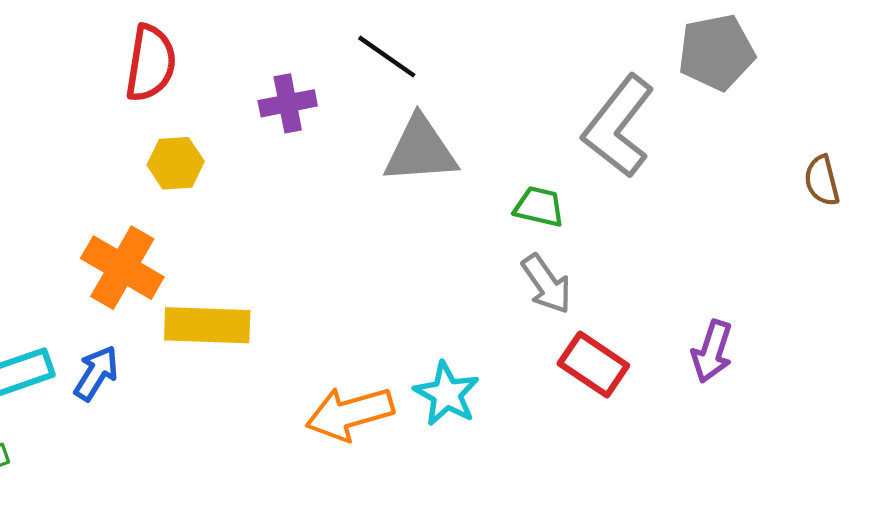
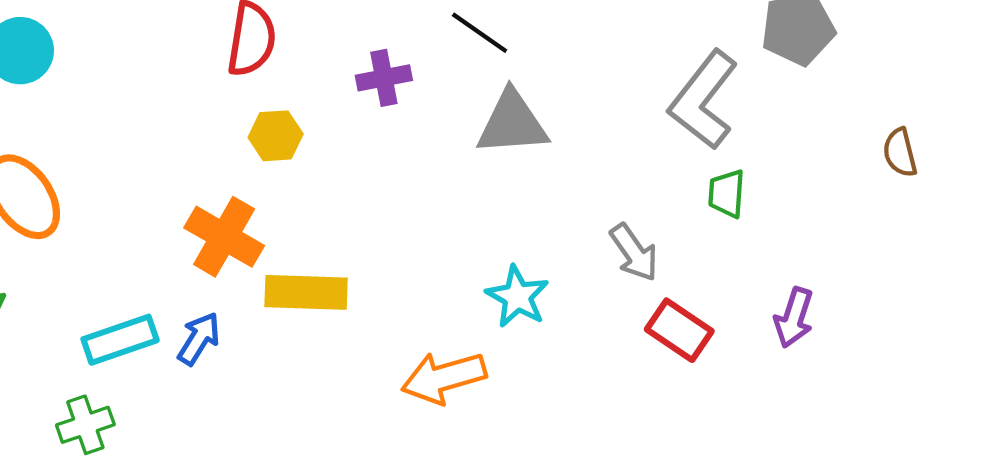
green trapezoid: (539, 207) -> (727, 194), moved, turned -99
cyan star: (447, 394) -> (517, 297), moved

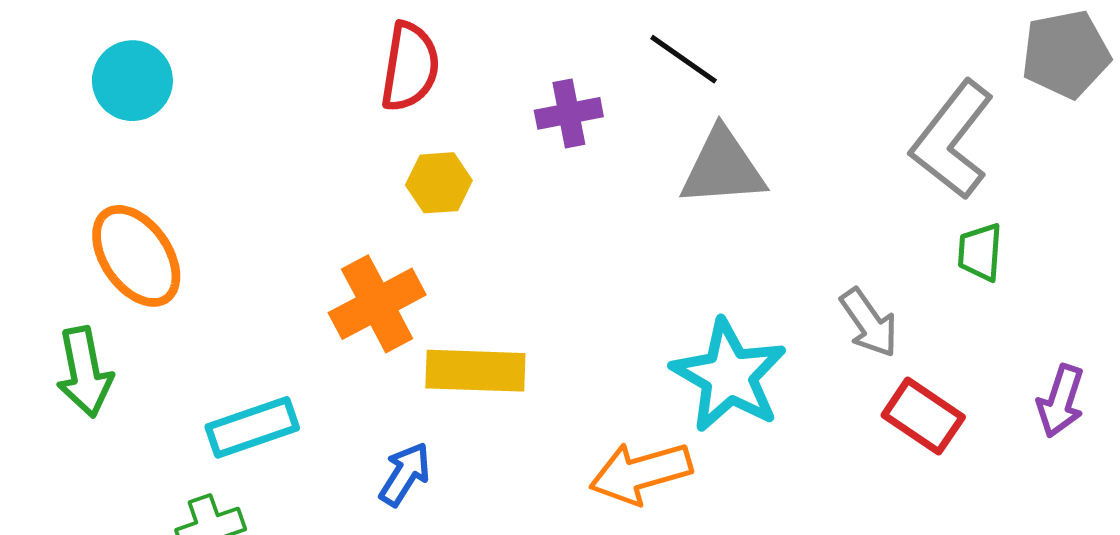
orange cross: (224, 237) -> (377, 304), turned 32
cyan star: (517, 297) -> (729, 376), size x1.5
blue arrow: (199, 339) -> (405, 474), moved

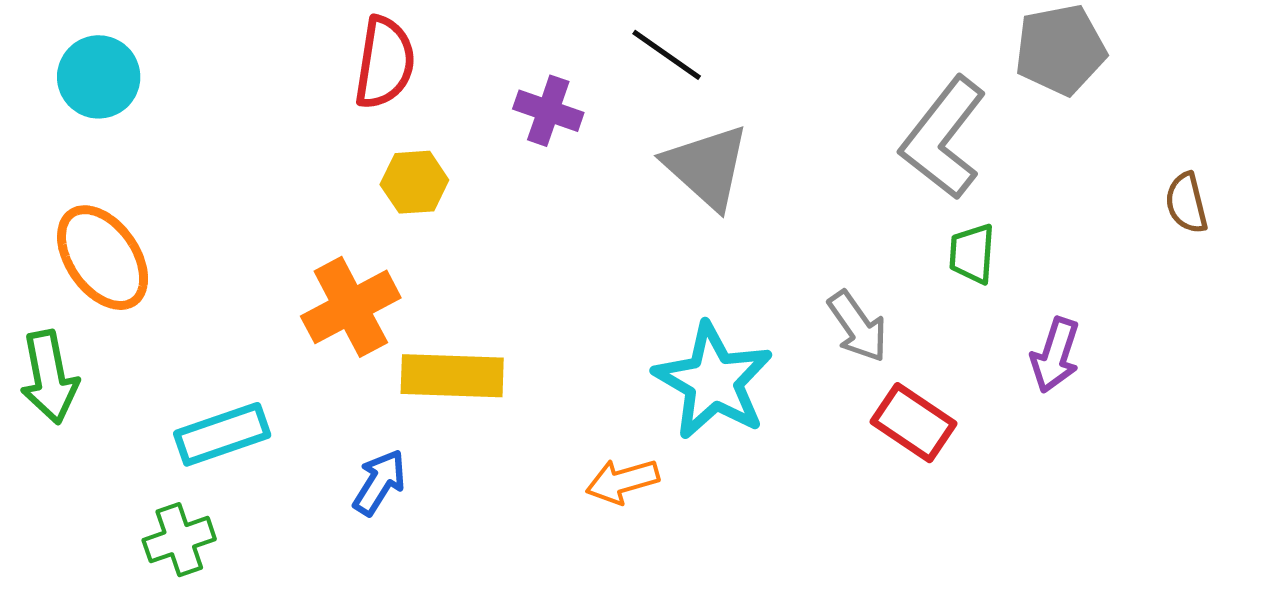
purple cross: (569, 113) -> (548, 111), turned 30
gray triangle: (723, 168) -> (707, 167), turned 46
purple arrow: (1061, 401) -> (1055, 355), moved
orange arrow: (641, 473) -> (622, 481), size x0.7

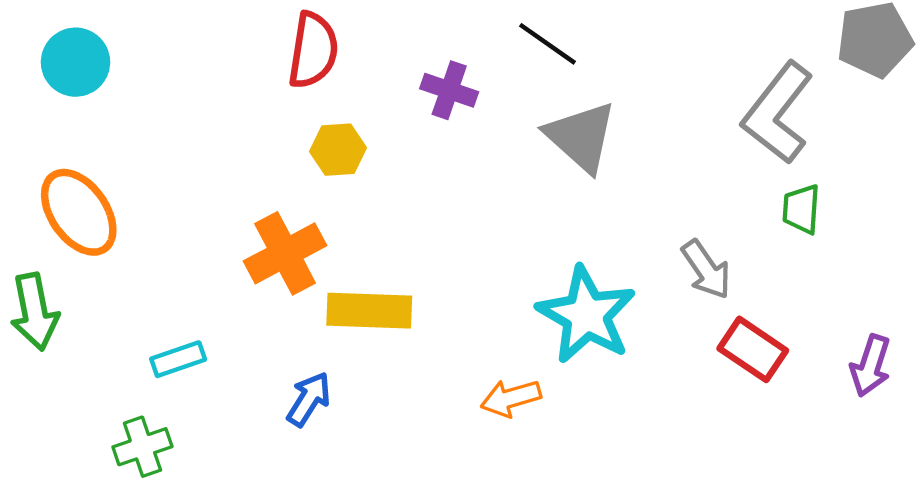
purple arrow: (1055, 355) -> (870, 366), moved
cyan rectangle: (222, 434) -> (178, 359), size x0.7

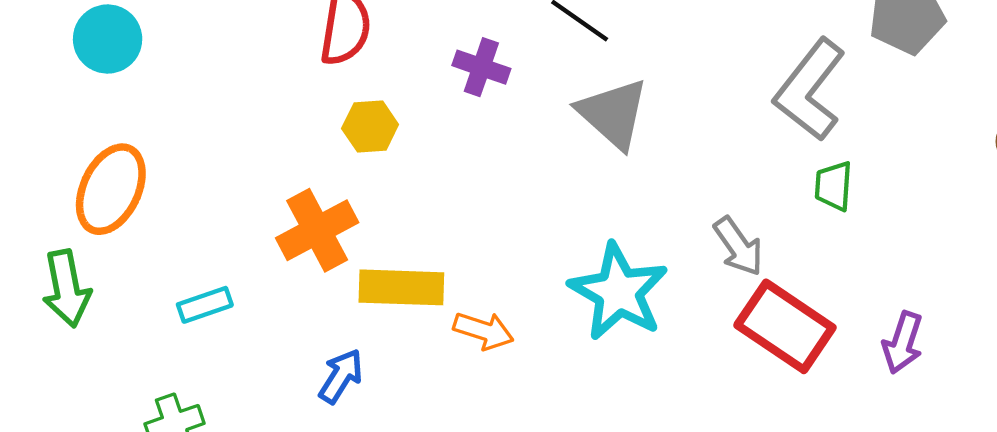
orange ellipse: (79, 212) -> (111, 189), turned 60
red rectangle: (753, 349) -> (785, 326), size x1.4
cyan rectangle: (178, 359) -> (205, 305), moved
orange arrow: (511, 398) -> (483, 331), moved, turned -146

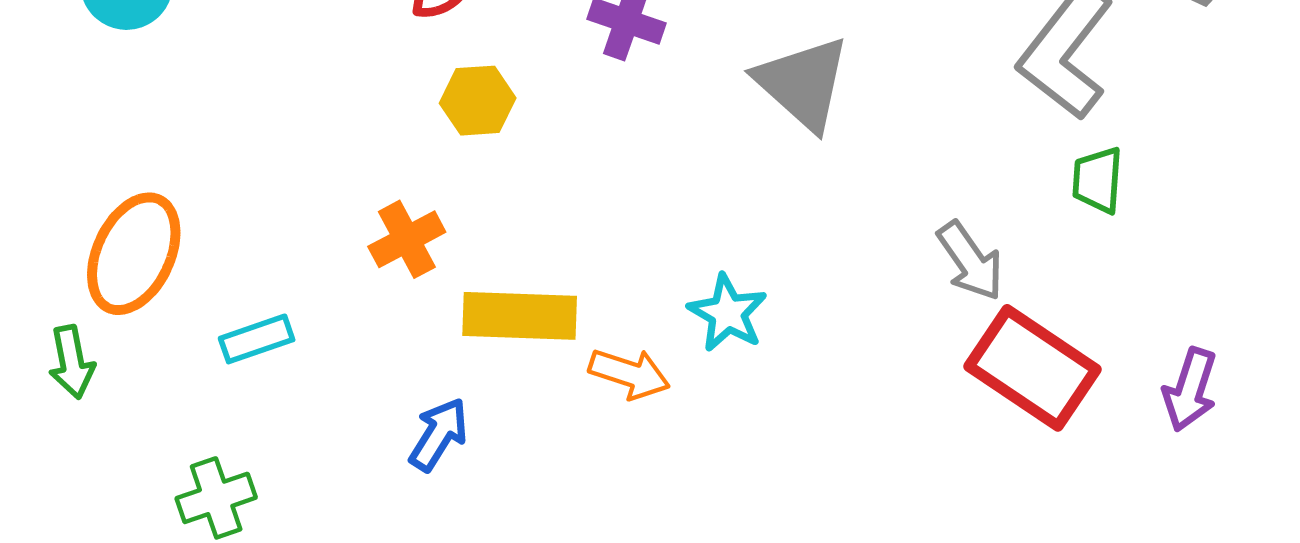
orange ellipse: (111, 189) -> (134, 254), moved
orange cross: (317, 230) -> (407, 239), size x0.7
green arrow: (66, 289) -> (72, 362), moved, size x0.7
cyan star: (619, 292) -> (728, 313), moved, size x0.6

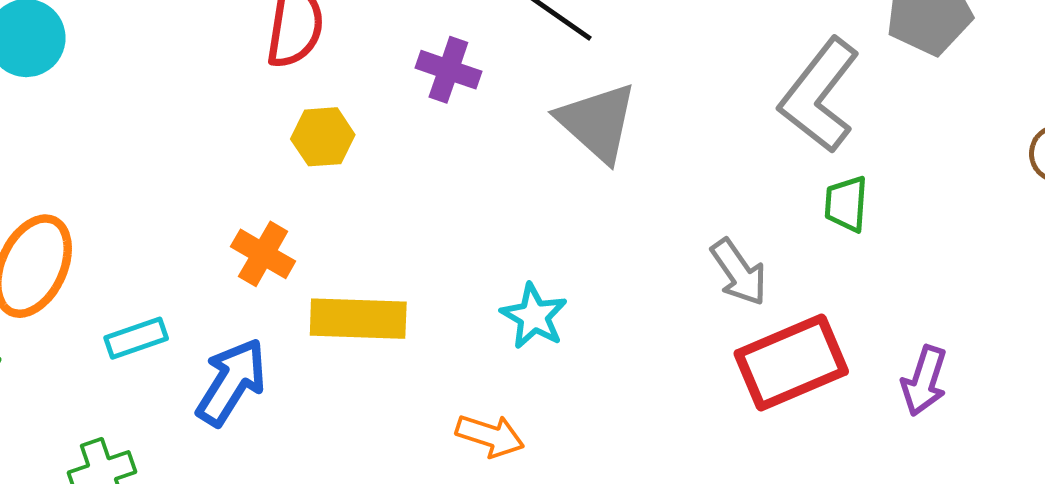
orange cross: (407, 239) -> (263, 254), turned -32
red rectangle: (1032, 368) -> (791, 362), turned -57
orange arrow: (629, 374) -> (490, 436), moved
blue arrow: (439, 434) -> (231, 382), moved, size x1.4

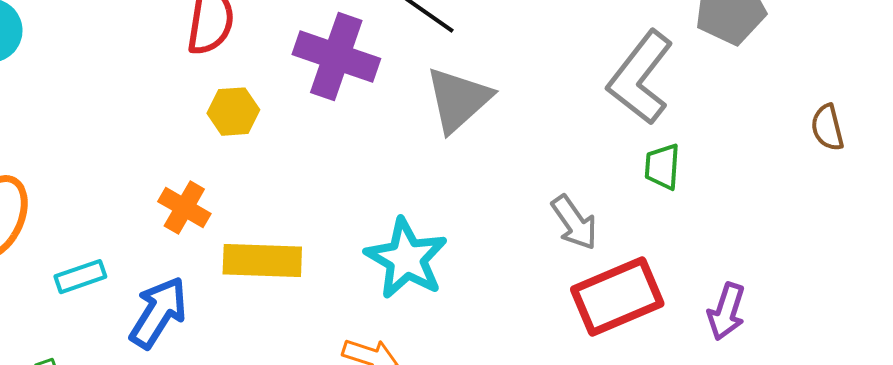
purple cross: (448, 70) -> (336, 57), size x1.6
gray triangle: (597, 122) -> (458, 100), turned 36
cyan star: (534, 316) -> (406, 259), size x1.5

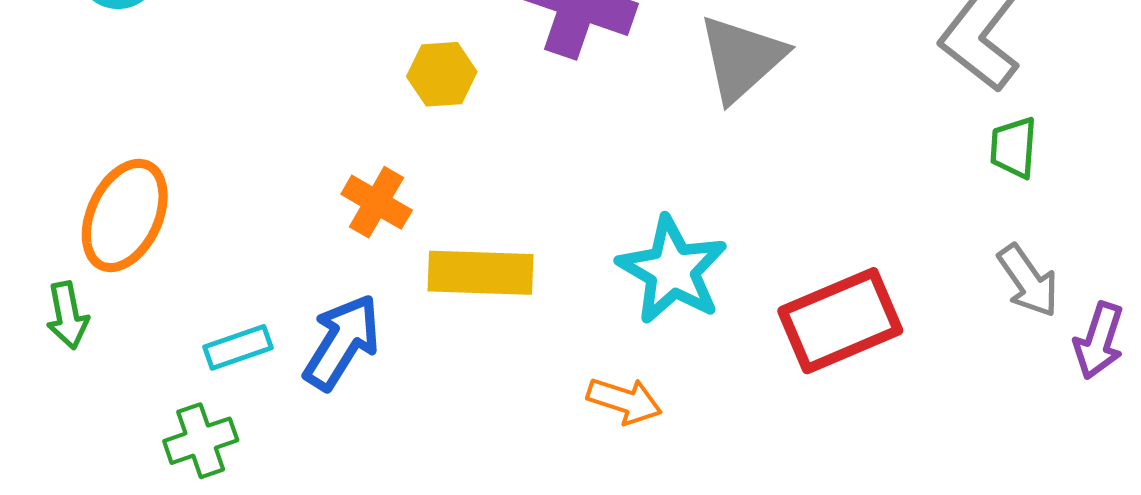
gray arrow: (574, 223) -> (1028, 281), moved
cyan rectangle: (80, 277) -> (238, 347), moved
red rectangle: (617, 297) -> (840, 321), moved

